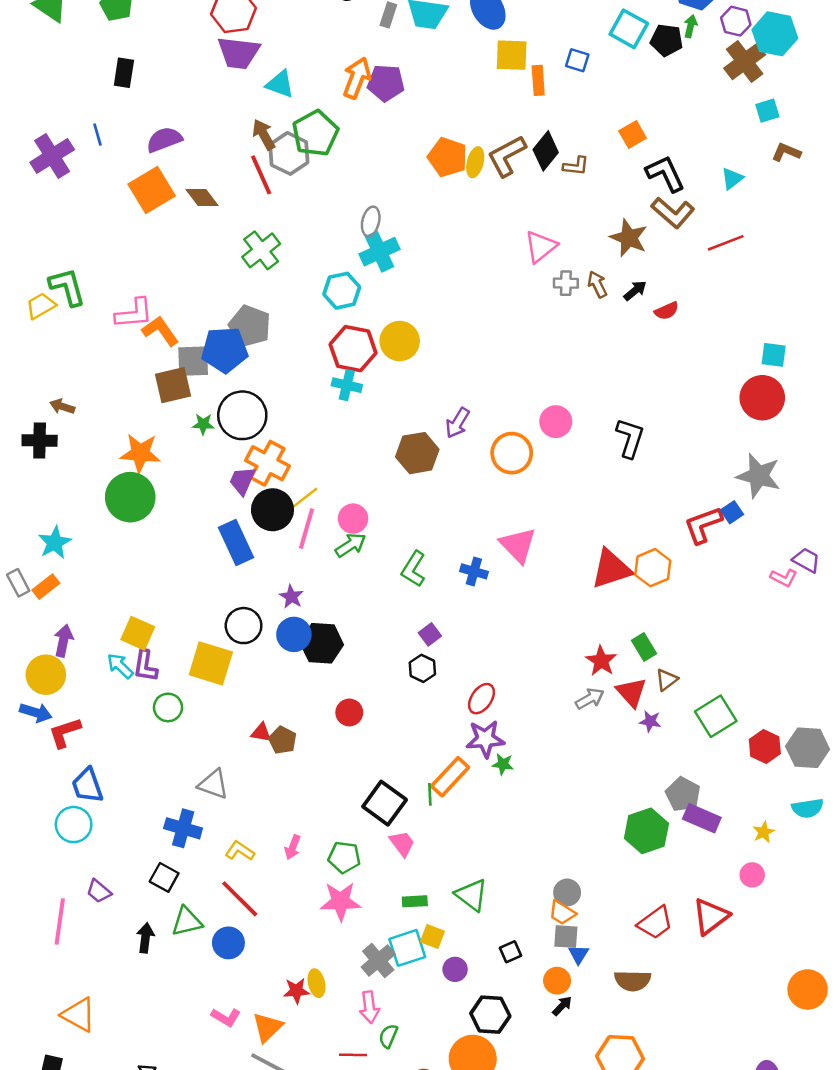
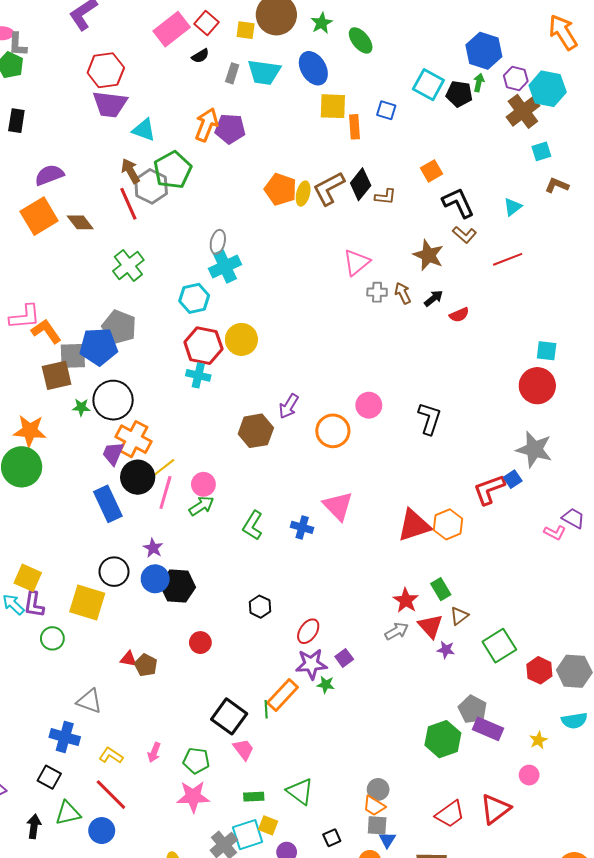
brown L-shape: (673, 213) -> (464, 235), size x0.7
purple square: (430, 634) -> (344, 658), moved

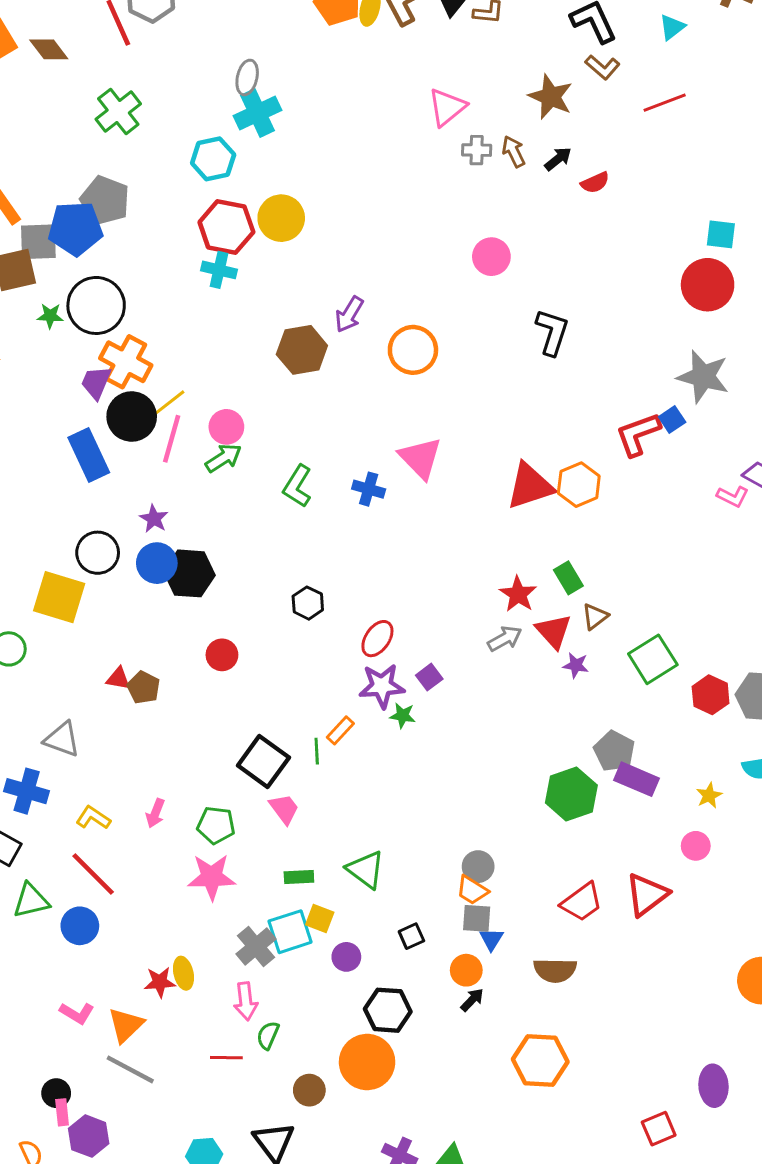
pink circle: (369, 405) -> (491, 257), moved
orange rectangle: (283, 695) -> (340, 730), size x0.6

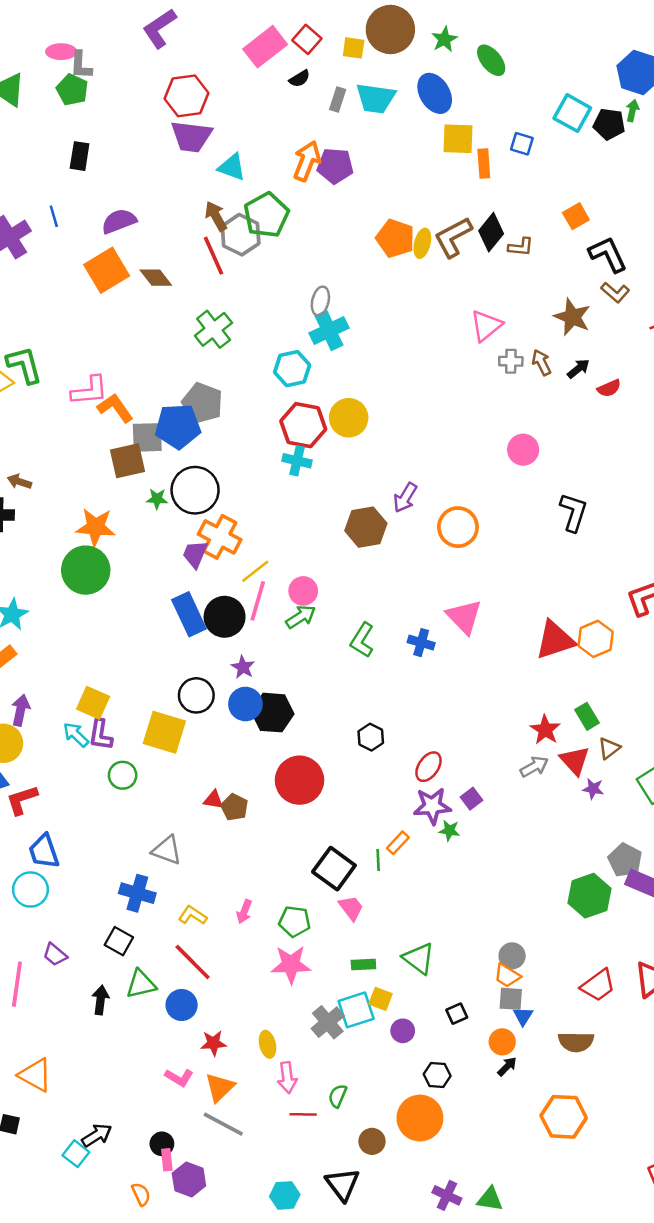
black circle: (132, 417) -> (225, 617), moved
red circle: (222, 655) -> (300, 780), size x1.8
red star: (160, 982) -> (214, 1043), moved
pink arrow: (246, 1001) -> (287, 1077), moved
black hexagon: (388, 1010) -> (437, 1075), size x0.7

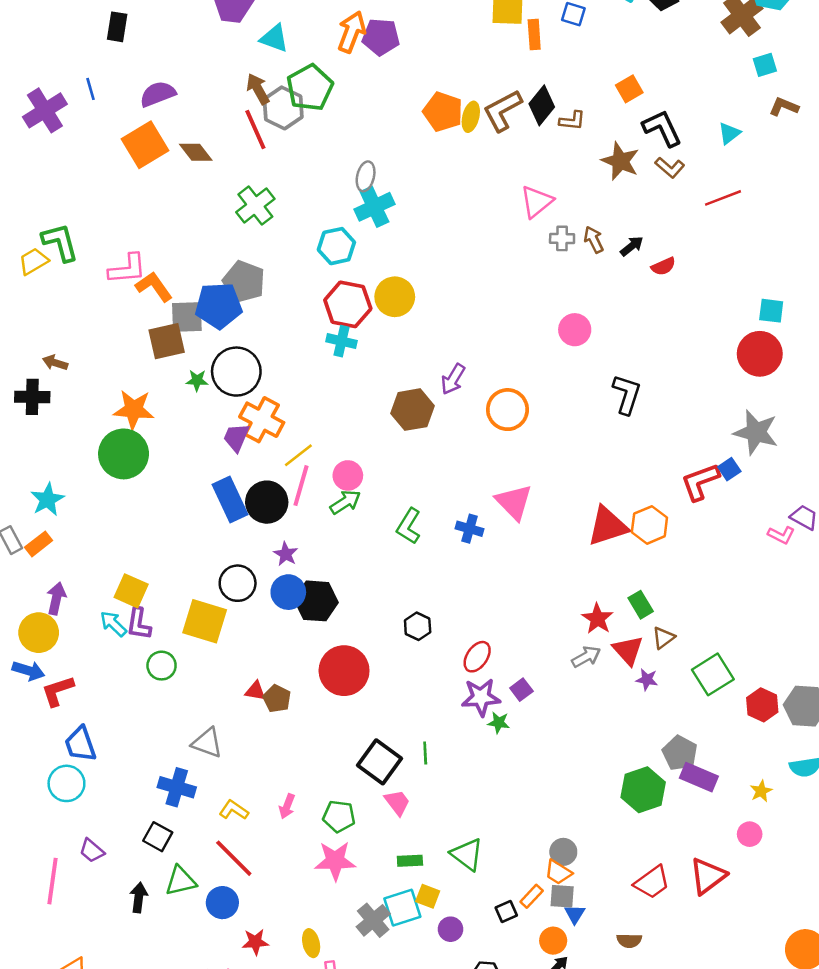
brown star: (572, 317) -> (620, 161), moved
orange rectangle: (398, 843) -> (532, 896), moved
brown semicircle: (576, 1042) -> (629, 941), size x0.7

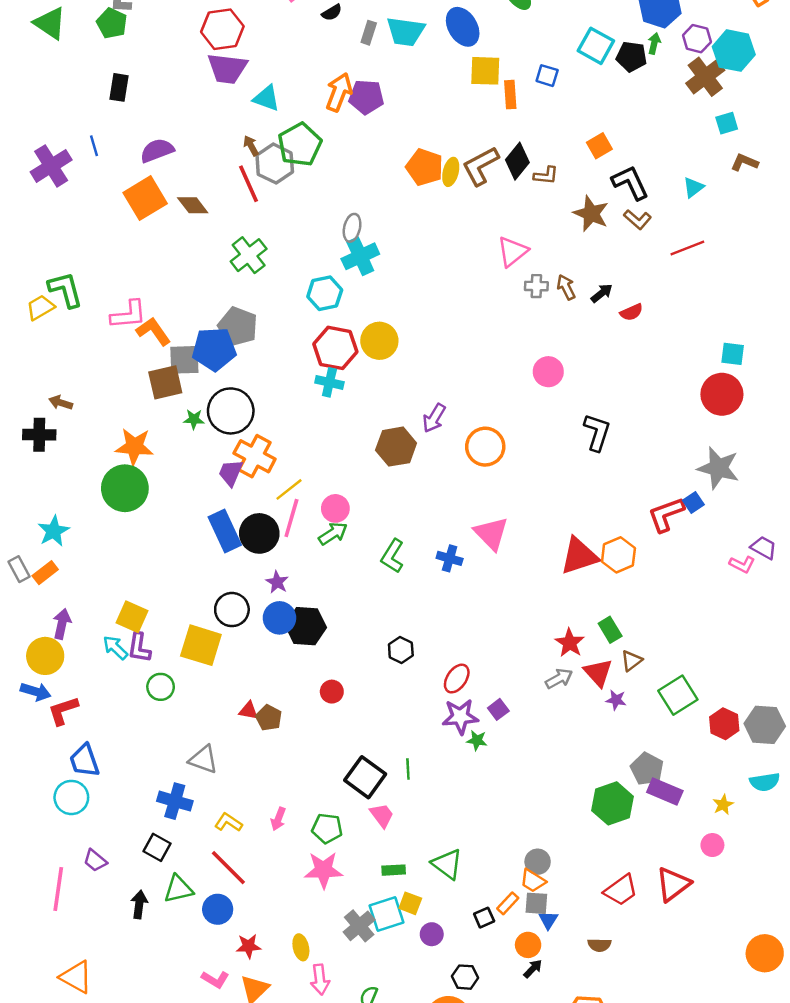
brown arrow: (258, 89) -> (251, 146), size x0.7
red circle: (344, 671) -> (332, 692), size x0.5

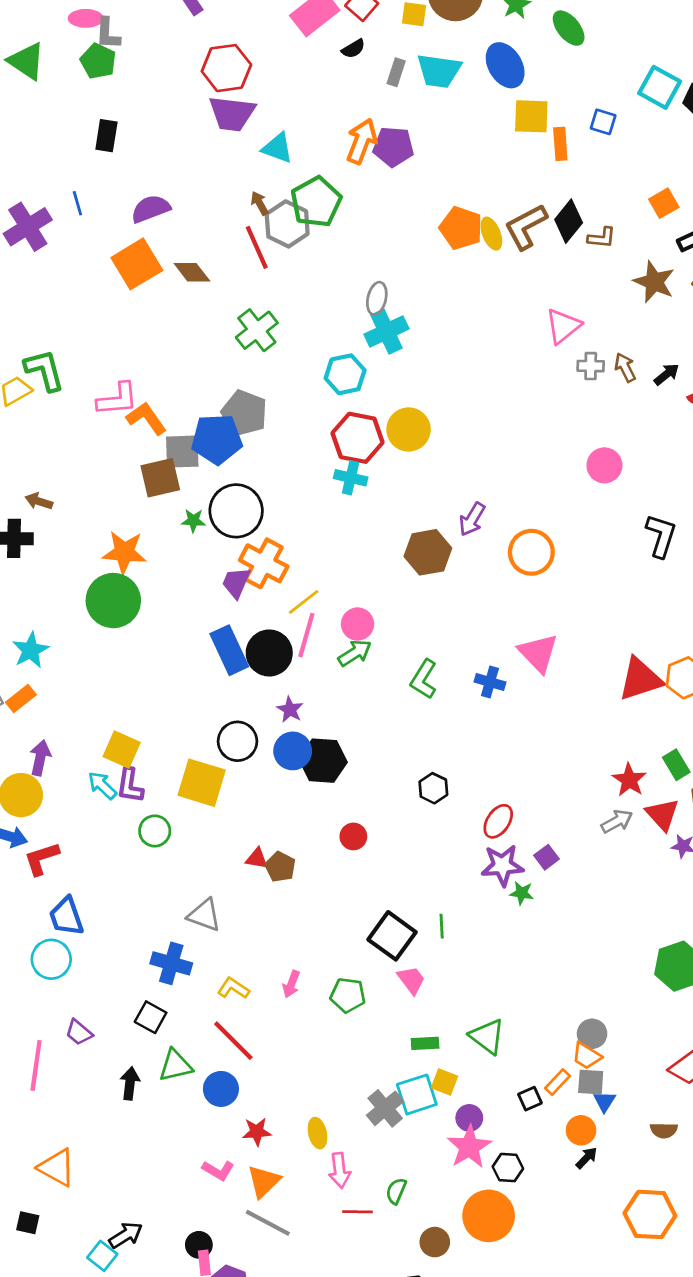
yellow ellipse: (451, 172) -> (491, 234), turned -36
pink star: (323, 870) -> (469, 1147), moved, turned -30

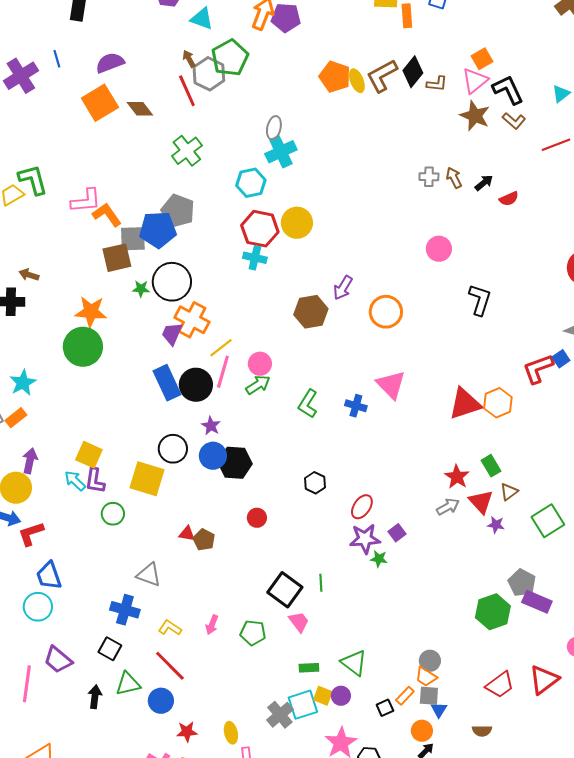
pink triangle: (563, 326) -> (475, 81), moved
purple trapezoid: (79, 1032) -> (58, 660), size x1.4
purple circle: (469, 1118) -> (341, 696), moved

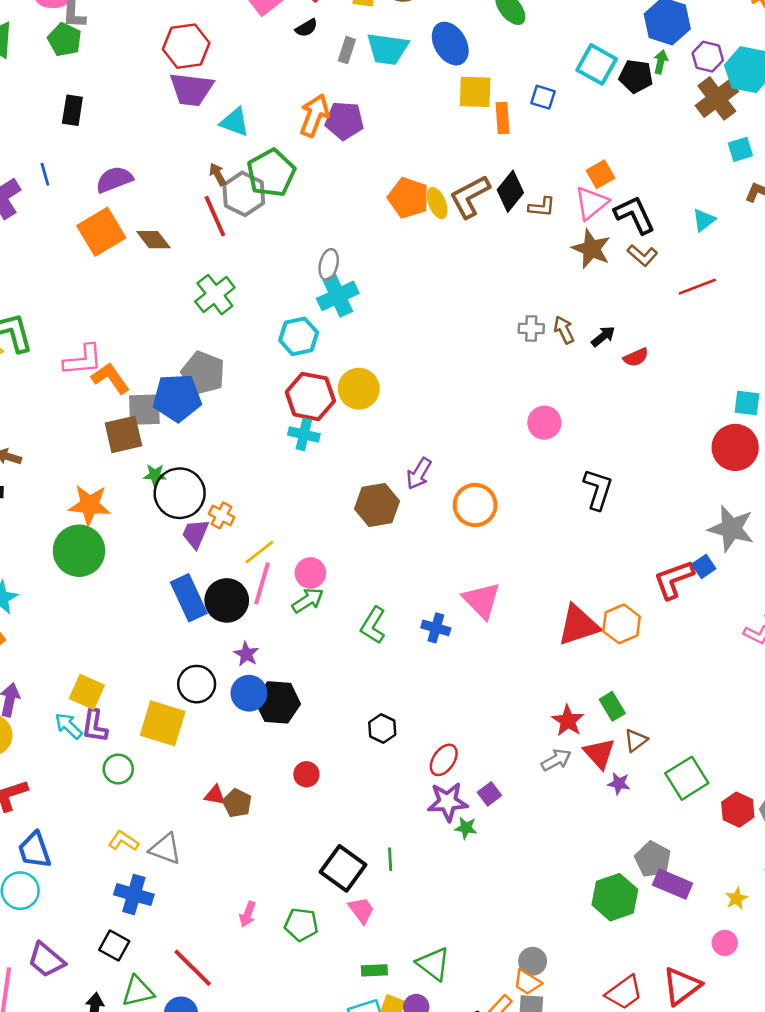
black circle: (172, 282) -> (180, 493), moved
orange cross: (192, 320) -> (221, 515), size x0.6
yellow L-shape: (170, 628) -> (123, 841), moved

